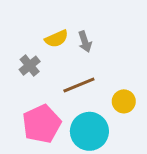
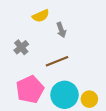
yellow semicircle: (57, 39) -> (41, 16), moved
yellow circle: (124, 101) -> (89, 99), moved

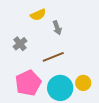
yellow circle: (89, 99) -> (83, 83), moved

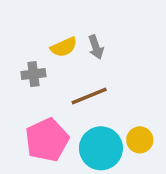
yellow semicircle: (38, 15) -> (64, 47), moved
gray cross: (20, 44) -> (33, 74), turned 32

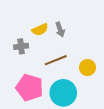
pink pentagon: (47, 140) -> (29, 88), turned -30
yellow circle: (140, 140) -> (87, 68), moved

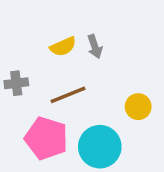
gray cross: (21, 46) -> (16, 83), moved
brown line: (56, 60) -> (68, 95), moved

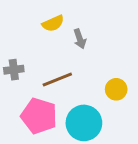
yellow semicircle: (63, 46) -> (53, 23), moved

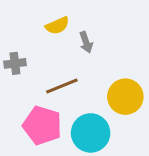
gray cross: (14, 70) -> (15, 63), moved
yellow circle: (116, 89) -> (125, 97), size x1.5

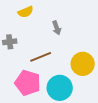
yellow semicircle: (57, 26) -> (26, 12), moved

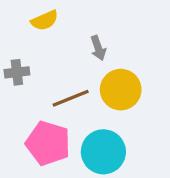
yellow circle: (83, 64) -> (121, 90), moved

